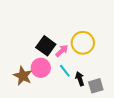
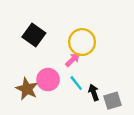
yellow circle: (83, 43) -> (82, 42), moved
black square: (46, 46) -> (34, 35), moved

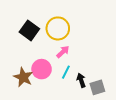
yellow circle: (82, 42) -> (58, 28), moved
cyan line: (76, 83) -> (66, 72), turned 64

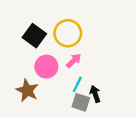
pink circle: (42, 69) -> (46, 67), moved
gray square: (97, 87) -> (81, 102), moved, turned 35

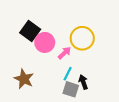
yellow circle: (68, 33) -> (82, 38), moved
pink circle: (46, 67) -> (45, 42), moved

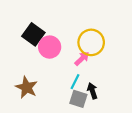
pink arrow: (65, 53) -> (82, 59), moved

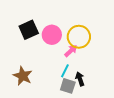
black square: (33, 34) -> (29, 30), turned 30
pink circle: (50, 47) -> (52, 35), moved

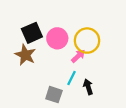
brown star: (23, 76) -> (25, 55), moved
gray square: (68, 86) -> (54, 95), moved

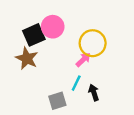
pink circle: (57, 38) -> (53, 27), moved
gray square: (54, 95) -> (57, 101), turned -35

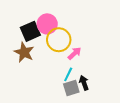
yellow circle: (93, 43) -> (59, 40), moved
gray square: (57, 101) -> (71, 88), moved

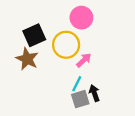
pink circle: (47, 24) -> (81, 18), moved

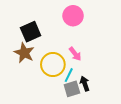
yellow circle: (66, 45) -> (53, 65), moved
pink arrow: (84, 60) -> (75, 54), turned 96

